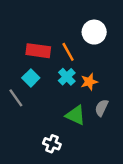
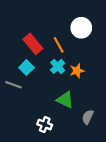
red rectangle: (38, 51) -> (33, 44), turned 42
gray line: (16, 98) -> (14, 85), turned -35
gray semicircle: (102, 108) -> (88, 117), moved

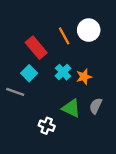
orange line: (59, 45) -> (64, 36), moved
gray semicircle: (88, 117) -> (96, 106), moved
white cross: (45, 125) -> (47, 126), moved

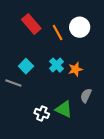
red rectangle: (36, 48) -> (31, 24), moved
green triangle: (71, 108) -> (64, 109), moved

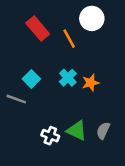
white circle: (80, 27) -> (92, 18), moved
gray semicircle: (86, 96) -> (103, 131), moved

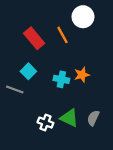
red rectangle: (38, 29) -> (34, 38), moved
cyan cross: (68, 78) -> (61, 79), moved, turned -35

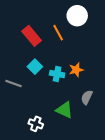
cyan square: (28, 71) -> (35, 67), moved
gray semicircle: (93, 118) -> (87, 97), moved
white cross: (45, 123) -> (36, 124), moved

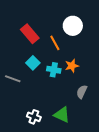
white circle: (77, 16) -> (73, 26), moved
orange line: (58, 33) -> (55, 43), moved
green triangle: (64, 110) -> (62, 115), moved

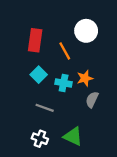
red rectangle: (30, 34) -> (35, 40), turned 48
gray line: (13, 79) -> (45, 108), moved
gray semicircle: (82, 92) -> (92, 100), moved

